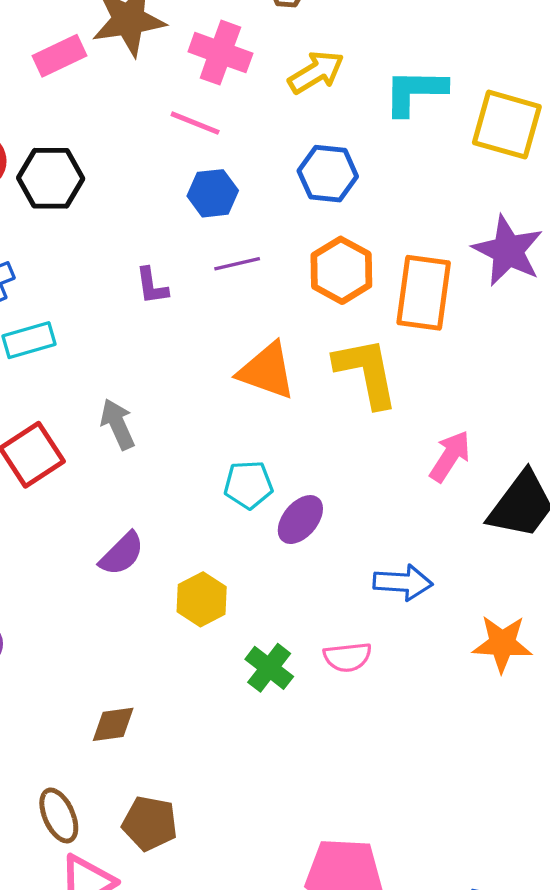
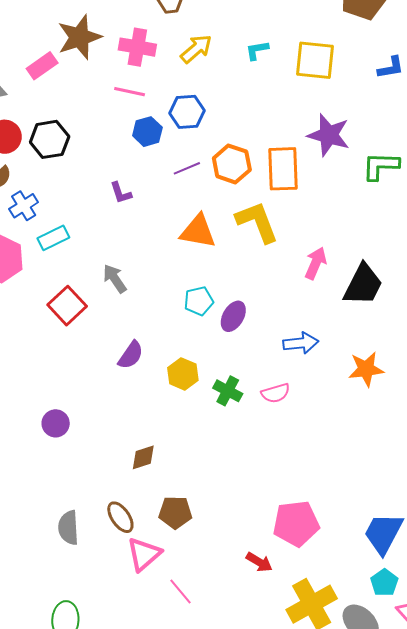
cyan L-shape: (415, 92) -> (257, 50), size x0.6
blue hexagon: (328, 174) -> (187, 112), moved
purple line: (237, 264) -> (187, 168), moved
green cross: (269, 668) -> (228, 391), moved

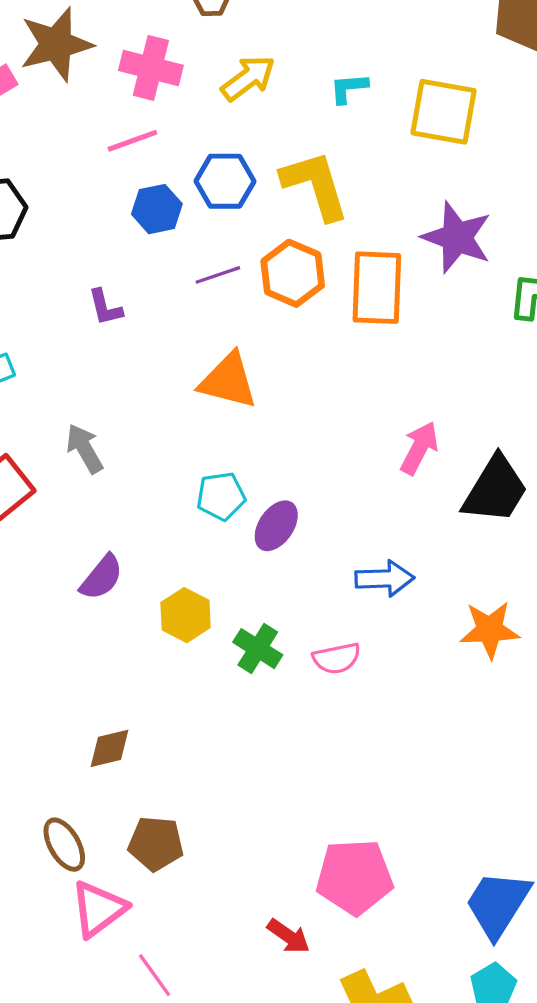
pink line: (130, 92) -> (132, 141), turned -36
yellow L-shape: (257, 222) -> (315, 185), moved

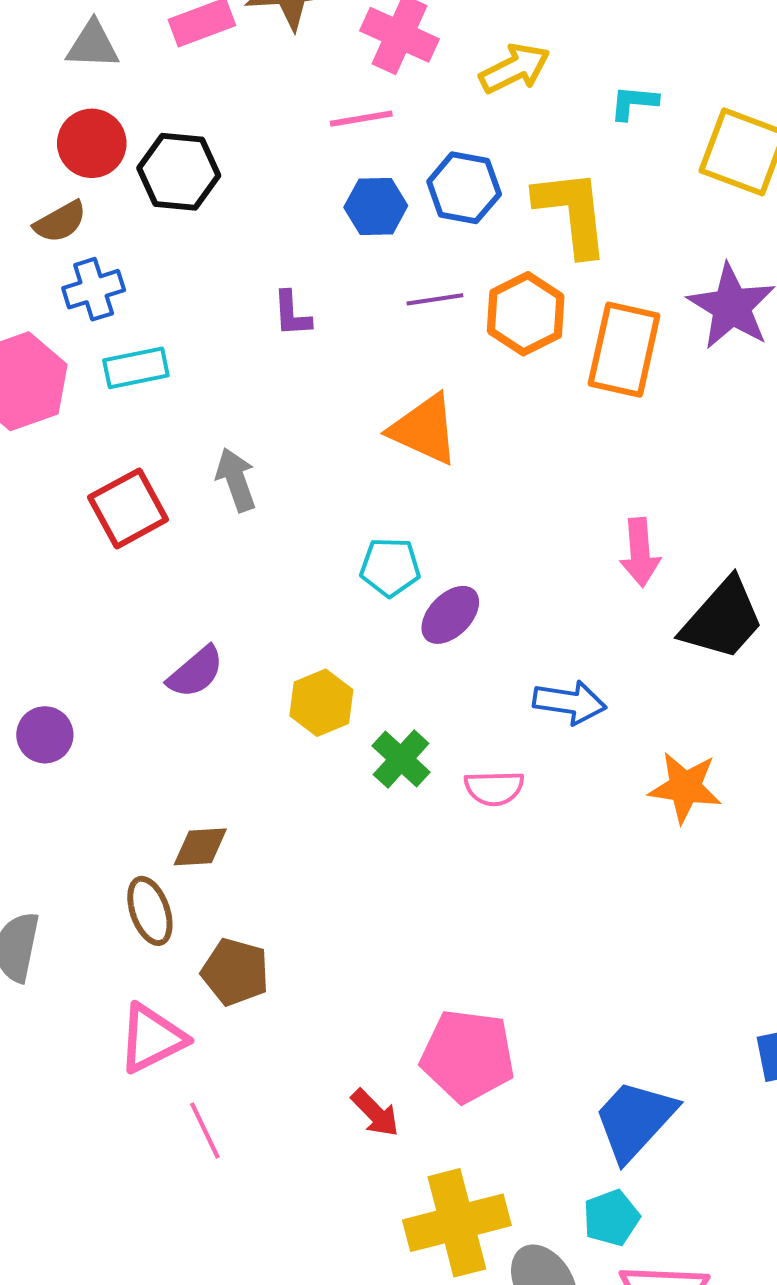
pink arrow: (419, 448) -> (640, 552), turned 138
purple semicircle: (101, 577) -> (196, 672), moved
brown ellipse: (64, 845) -> (150, 911), moved

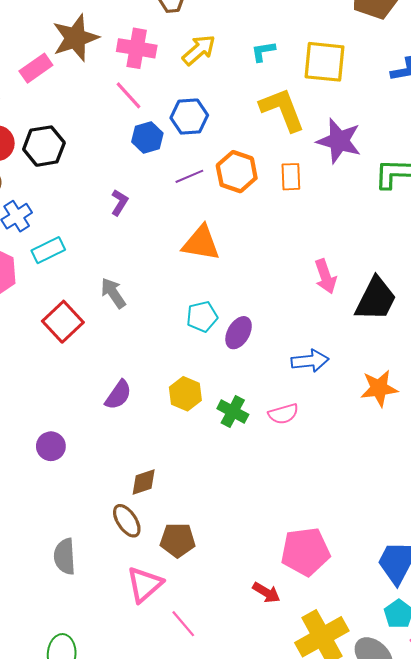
pink line: (361, 119) -> (129, 95), turned 72
yellow L-shape: (572, 212) -> (282, 110), moved
purple L-shape: (292, 314) -> (119, 202), turned -130
orange rectangle: (624, 350) -> (291, 177), size x0.6

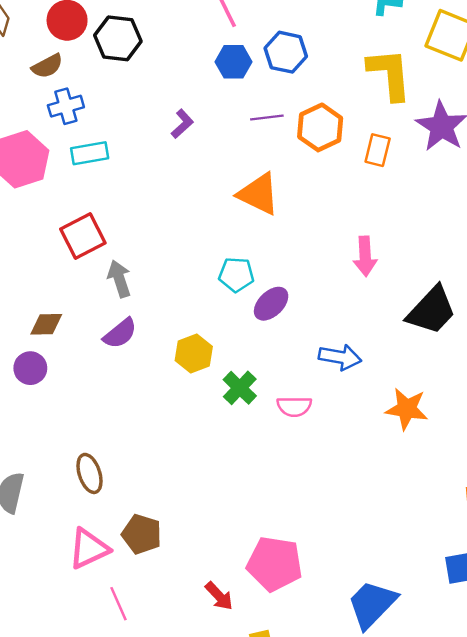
pink arrow: (325, 276) -> (365, 256), moved
gray arrow: (113, 293) -> (119, 279), moved
brown diamond: (144, 482) -> (46, 324), moved
brown pentagon: (178, 540) -> (142, 534), moved

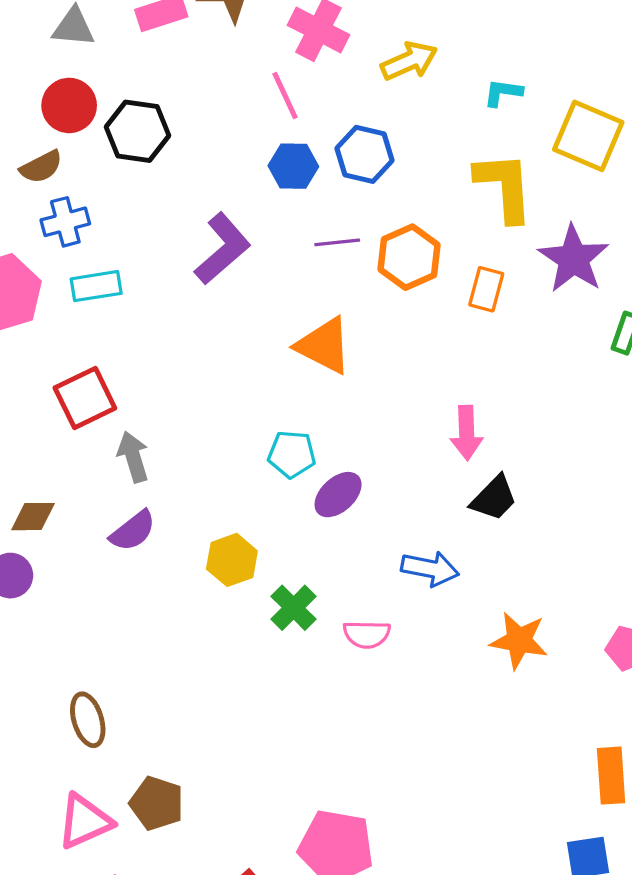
purple L-shape: (182, 124) -> (223, 249), size x1.8
black trapezoid: (431, 310) -> (494, 498), moved, size x0.7

